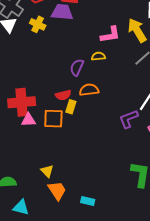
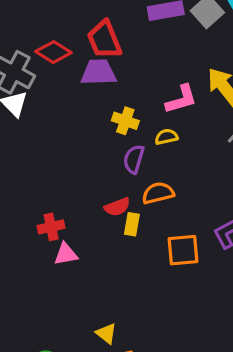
yellow cross: (38, 24) -> (125, 121), moved
red cross: (22, 102) -> (51, 227), size x0.6
orange square: (53, 119) -> (183, 250), moved

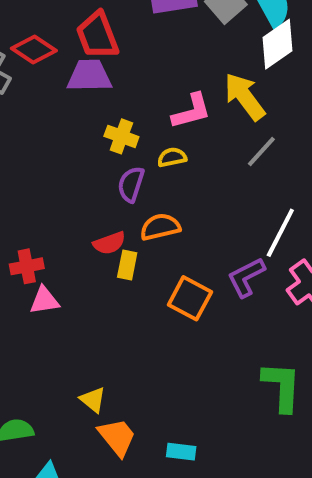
orange square: (183, 250) -> (190, 298), turned 32

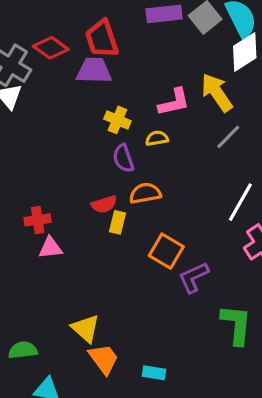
purple semicircle: (131, 184) -> (123, 158), turned -40
purple L-shape: (246, 277) -> (194, 277), moved
yellow triangle: (93, 400) -> (86, 328), size x1.4

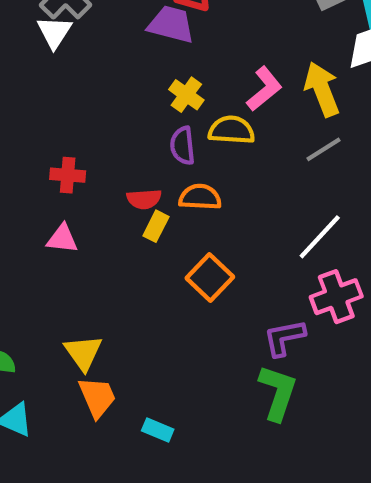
pink L-shape: (174, 102) -> (264, 89), turned -40
yellow semicircle: (157, 138) -> (231, 130), size x1.5
red cross: (38, 220) -> (68, 175), moved
purple L-shape: (194, 277) -> (284, 338), moved

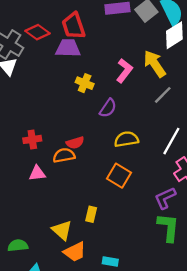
yellow semicircle: (231, 130) -> (126, 139), moved
purple semicircle: (183, 146) -> (108, 108), moved, turned -126
orange semicircle: (200, 197) -> (64, 155), moved
yellow rectangle: (156, 226) -> (91, 214), moved
orange trapezoid: (97, 397) -> (75, 252), turned 100

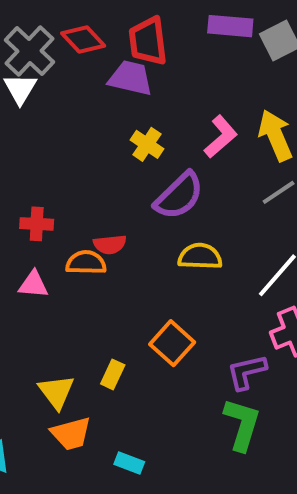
purple semicircle: (108, 108) -> (179, 196), size x1.5
orange square: (119, 176) -> (172, 343), moved

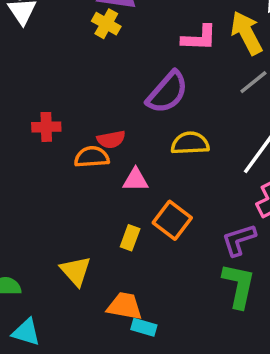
pink L-shape: (221, 137) -> (199, 38), turned 48
yellow cross: (147, 144) -> (106, 24), moved
pink triangle: (33, 284) -> (136, 180), moved
yellow rectangle: (113, 374) -> (130, 238), moved
orange trapezoid: (71, 434) -> (125, 306), moved, turned -150

